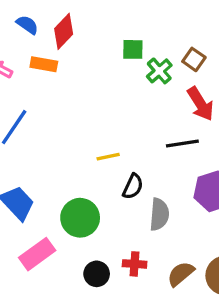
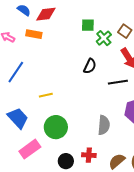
red diamond: (64, 31) -> (46, 14), turned 40
yellow line: (108, 157) -> (46, 95), moved
black semicircle: (133, 186) -> (90, 66), moved

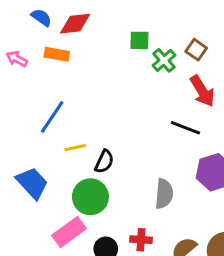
black semicircle: (90, 66) -> (104, 162), moved
blue line: (16, 72) -> (52, 117), moved
black line: (118, 82) -> (185, 128), turned 30
pink rectangle: (30, 149) -> (69, 232), moved

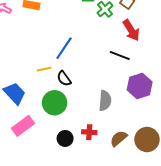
blue line: (52, 117) -> (64, 48), moved
black semicircle: (104, 162) -> (64, 79), turned 119
pink rectangle: (69, 232) -> (23, 126), moved

